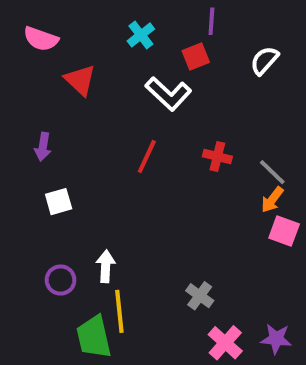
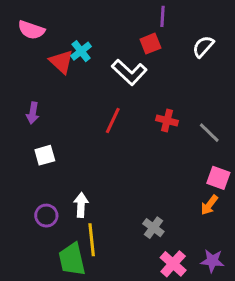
cyan cross: (141, 35) -> (81, 51), moved
orange arrow: (272, 200) -> (209, 205), moved

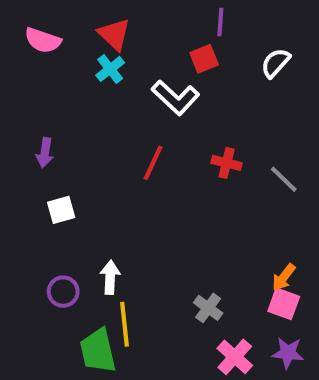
red triangle: (61, 62) -> (114, 34), moved
pink square: (218, 178) -> (284, 304), moved

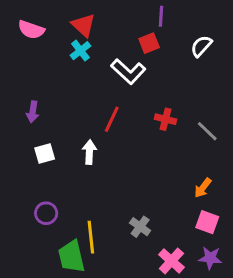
white arrow: (110, 277) -> (89, 152), moved
orange arrow: (284, 277) -> (203, 188), moved
gray cross: (208, 308) -> (140, 227), moved

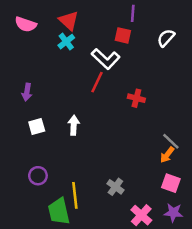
red square: (149, 43) -> (123, 35), turned 35
red line: (112, 119) -> (97, 82), moved
gray line: (207, 131) -> (171, 141), moved

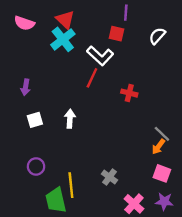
cyan cross: (66, 42) -> (63, 39), size x1.5

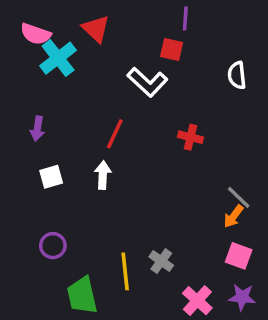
white semicircle: (157, 36) -> (237, 75), moved, turned -48
cyan cross: (63, 39) -> (58, 58), moved
red line: (92, 78) -> (115, 134), moved
yellow line: (71, 185) -> (125, 271), moved

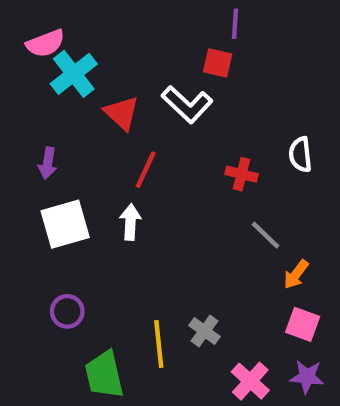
red triangle: (96, 29) -> (122, 113), moved
pink semicircle: (36, 34) -> (45, 43), turned -40
white semicircle: (237, 75) -> (300, 154), moved
white square: (51, 177) -> (65, 224), size x1.6
gray line: (239, 197) -> (266, 235), moved

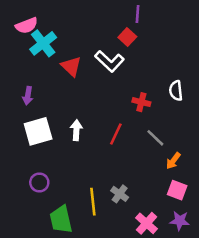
red square: (218, 63) -> (127, 37), turned 30
red line: (146, 170) -> (116, 134), moved

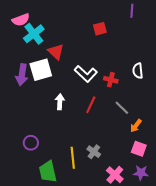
purple line: (138, 14) -> (132, 11), moved
red square: (127, 37) -> (100, 29), turned 32
white L-shape: (109, 61) -> (86, 74), moved
purple arrow: (28, 96) -> (22, 75), size x1.5
white square: (38, 131) -> (41, 70), moved

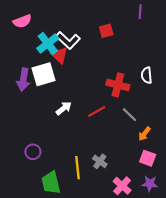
cyan cross: (34, 34) -> (48, 44), moved
white L-shape: (86, 74) -> (68, 40), moved
red cross: (111, 80) -> (118, 85), size x1.5
white arrow: (60, 102) -> (64, 108), turned 49
red line: (91, 105) -> (97, 111), turned 36

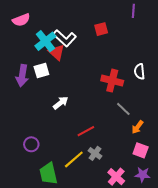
white square: (44, 74) -> (41, 70), size x0.7
red line: (97, 111) -> (86, 131), moved
yellow line: (78, 168) -> (74, 159), turned 55

